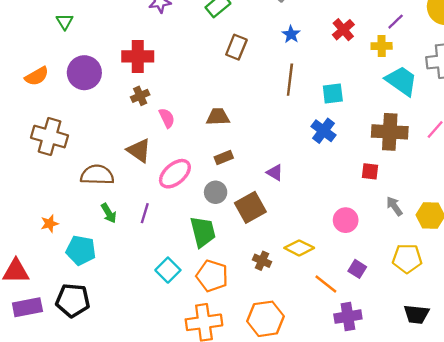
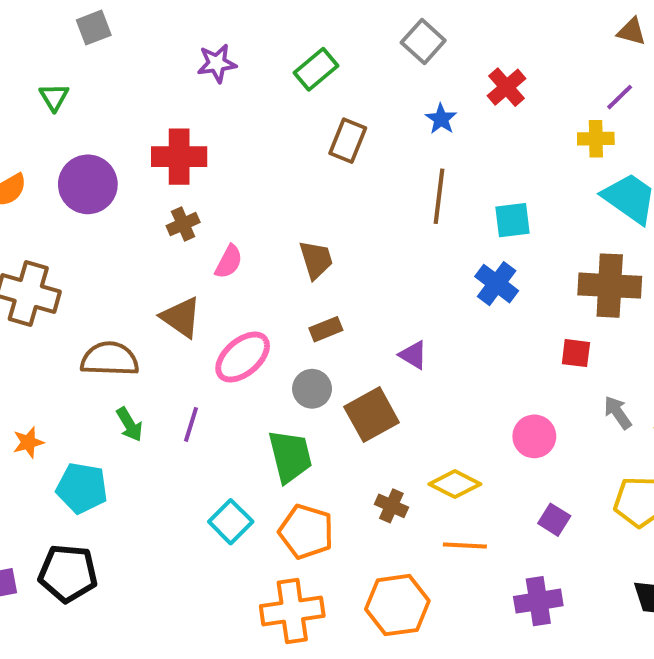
red cross: (343, 30) -> (507, 87), moved
brown trapezoid: (218, 117) -> (316, 260), turned 75
pink semicircle: (167, 118) -> (229, 262), turned 54
orange line: (326, 284) -> (465, 546), moved, turned -35

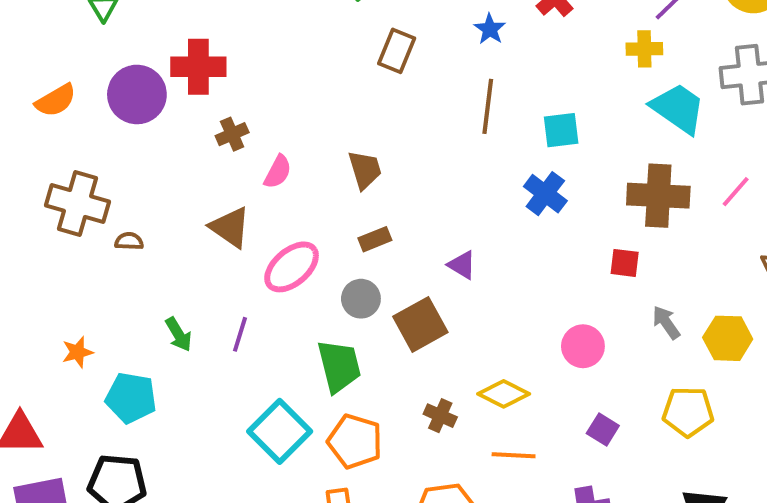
red cross: (179, 157) -> (198, 67), moved
brown semicircle: (110, 359) -> (129, 241), moved, size x0.5
cyan square: (231, 522) -> (280, 431), size x1.4

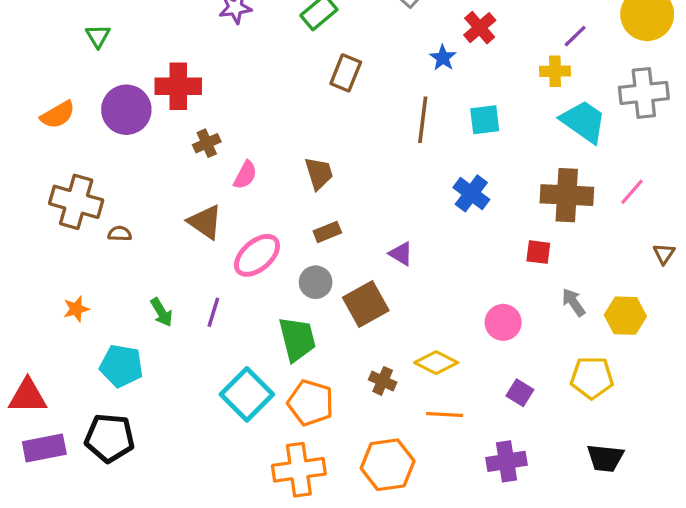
blue star: (490, 29) -> (443, 58), moved
cyan square: (561, 130) -> (485, 120), moved
orange star: (77, 352) -> (76, 309), moved

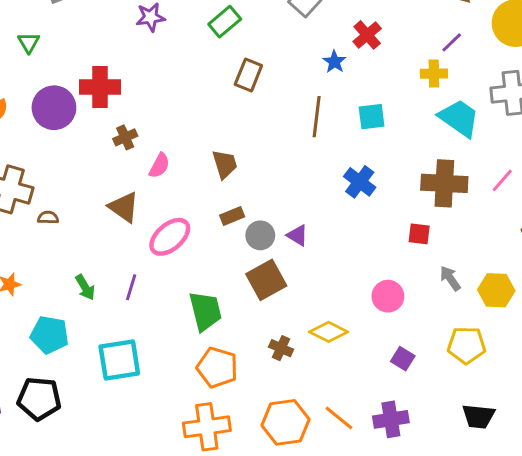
gray circle: (316, 282) -> (260, 235), moved
cyan square: (247, 394) -> (119, 360), moved, turned 36
orange line: (445, 414) -> (339, 418), moved, turned 36

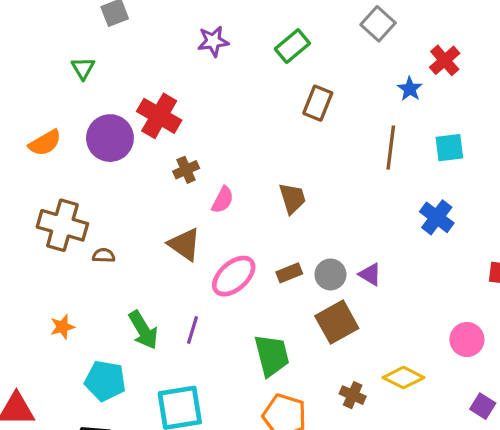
red cross: (100, 87) -> (159, 116), turned 30
brown rectangle: (232, 216) -> (289, 273), moved
green arrow: (85, 287) -> (143, 330), size x1.4

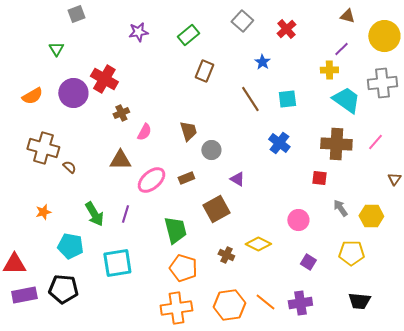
red cross: (445, 60) -> (286, 29), moved
brown line: (391, 148) -> (250, 99), turned -40
brown triangle: (185, 244) -> (120, 160), turned -35
brown semicircle: (104, 255) -> (69, 167), turned 40
gray circle: (330, 274) -> (211, 150), moved

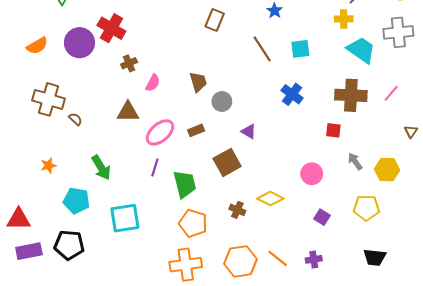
purple line: (125, 214) -> (155, 168), moved
purple cross: (300, 303) -> (314, 259), size x0.7

